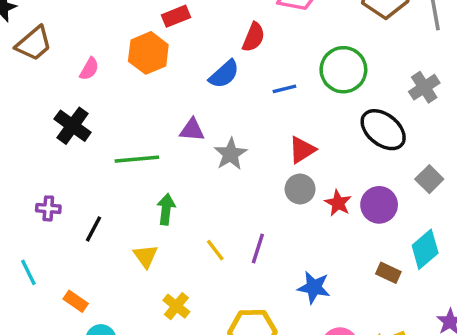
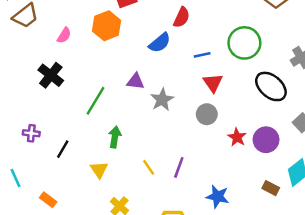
red triangle: (302, 150) -> (213, 83), moved, turned -35
green line: (137, 159) -> (96, 101), turned -56
gray circle: (300, 189) -> (207, 114), moved

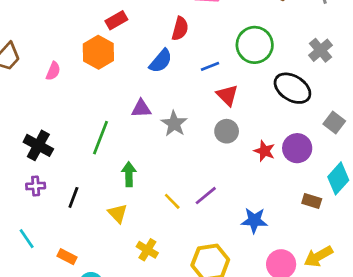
black cross: (51, 75) -> (38, 145), moved
purple line: (179, 167) -> (206, 196), turned 40

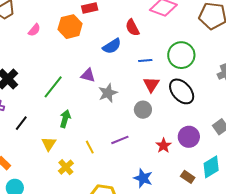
red semicircle: (180, 29) -> (132, 28), turned 120
black ellipse: (292, 88) -> (182, 91), moved
red star: (264, 151) -> (163, 146), moved
purple line: (206, 196) -> (120, 140), moved
yellow cross: (147, 250) -> (66, 167), moved

